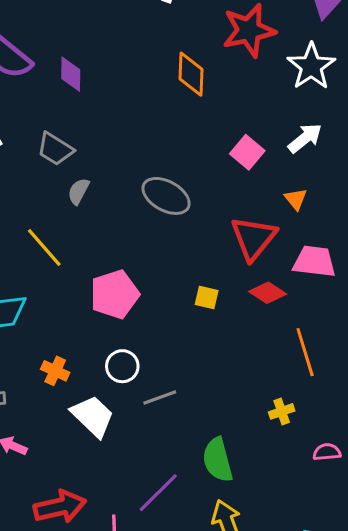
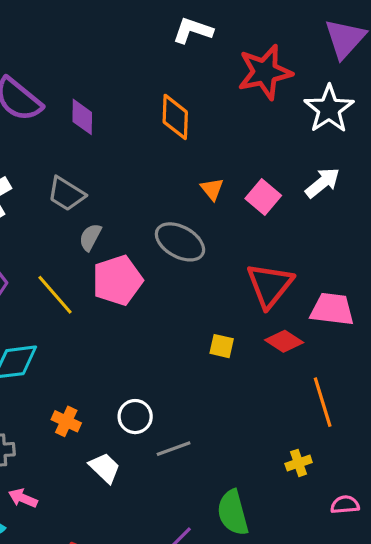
orange diamond: (191, 74) -> (175, 117), moved
orange triangle: (296, 199) -> (212, 189), moved
pink pentagon: (115, 294) -> (117, 280), moved
white trapezoid: (93, 416) -> (105, 468), size x0.7

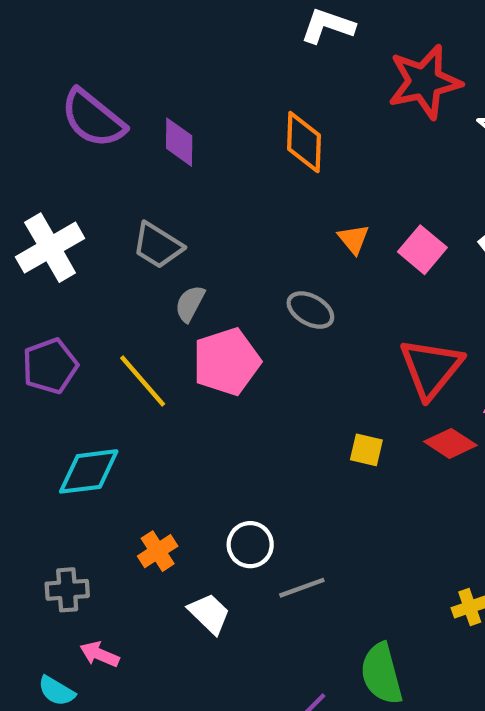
gray ellipse: (180, 242) -> (310, 310), size x0.7
orange cross: (66, 421) -> (158, 551), turned 32

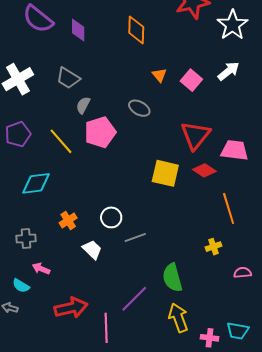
yellow square: (366, 450) -> (165, 173), size x1.8

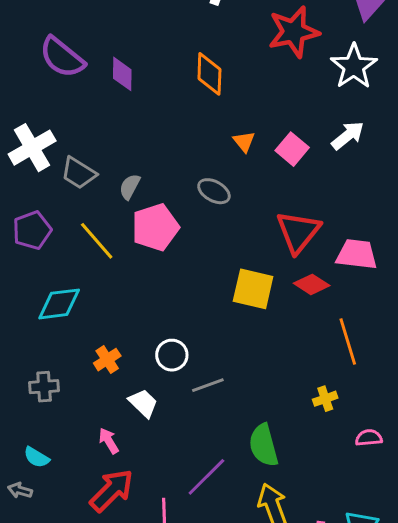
gray trapezoid: (68, 78) -> (79, 173), moved
pink arrow: (41, 269) -> (109, 441), moved, turned 36
red arrow: (71, 308) -> (112, 490), turned -32

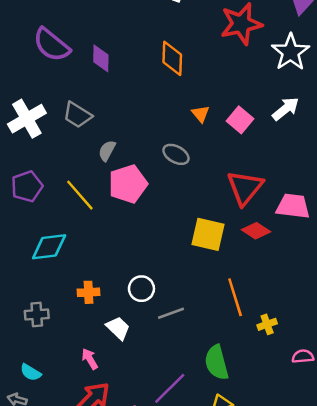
gray trapezoid: (79, 173) -> (77, 115), moved
orange line: (348, 342) -> (235, 297), moved
orange cross: (107, 360) -> (89, 292), turned 30

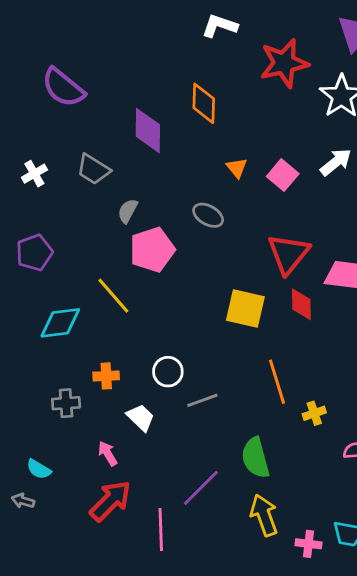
purple diamond: (101, 58) -> (148, 131), moved, size x1.4
white cross: (27, 119) -> (34, 174), size x0.6
yellow line: (80, 195) -> (113, 296), moved
red diamond: (256, 231) -> (301, 304), turned 56
gray cross: (37, 314) -> (66, 403), moved

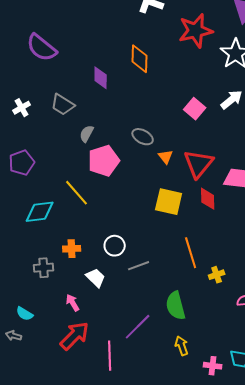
purple diamond: (148, 131) -> (101, 78), size x0.7
orange triangle: (237, 168) -> (166, 157), moved
yellow arrow: (264, 515) -> (182, 346), size x0.7

